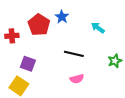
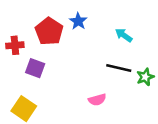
black line: (74, 54) -> (119, 68), moved
purple square: (28, 64) -> (35, 68), moved

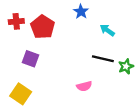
blue star: (78, 21) -> (81, 12), moved
red cross: (15, 45) -> (16, 21), moved

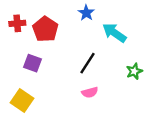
cyan arrow: (107, 30) -> (114, 33), size x1.5
black line: (103, 59) -> (87, 63), moved, turned -70

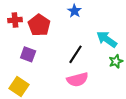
cyan arrow: (114, 33) -> (107, 39), moved
pink semicircle: (90, 92) -> (77, 80), size x1.5

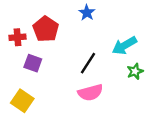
red cross: (15, 20) -> (18, 37), moved
cyan arrow: (107, 39) -> (124, 46), turned -65

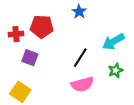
red pentagon: (46, 29) -> (42, 27), turned -30
green star: (135, 71) -> (116, 70), moved

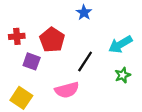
red pentagon: (42, 27) -> (52, 40), moved, turned 30
pink semicircle: (82, 84) -> (67, 90), moved

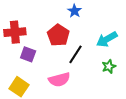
red cross: (17, 36) -> (15, 32), size x1.5
red pentagon: (52, 40) -> (58, 35), moved

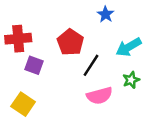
blue star: (74, 11) -> (106, 14), moved
pink semicircle: (59, 80) -> (99, 96), moved

